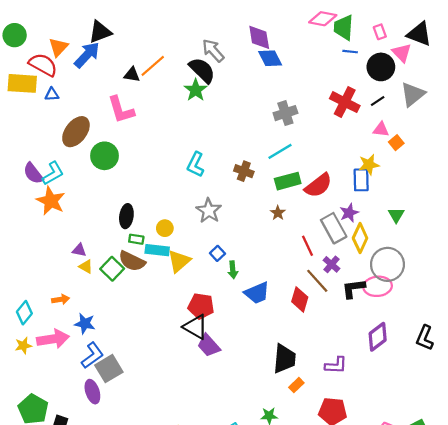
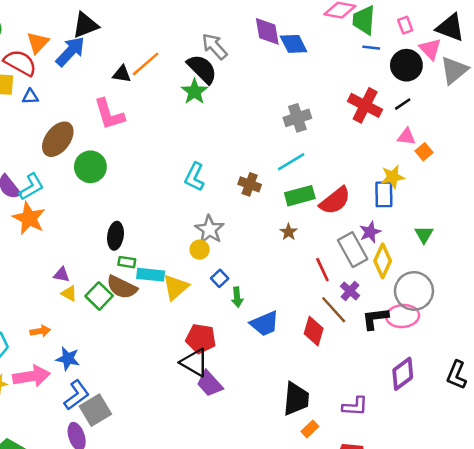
blue diamond: (270, 58) -> (294, 44), moved
gray triangle: (413, 94) -> (454, 70), moved
yellow circle: (165, 228) -> (200, 250), moved

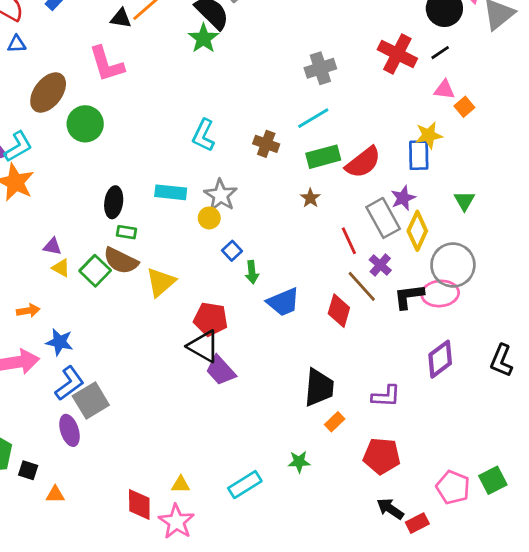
cyan rectangle: (151, 275) -> (171, 192), moved
yellow triangle: (176, 287) -> (161, 282), moved

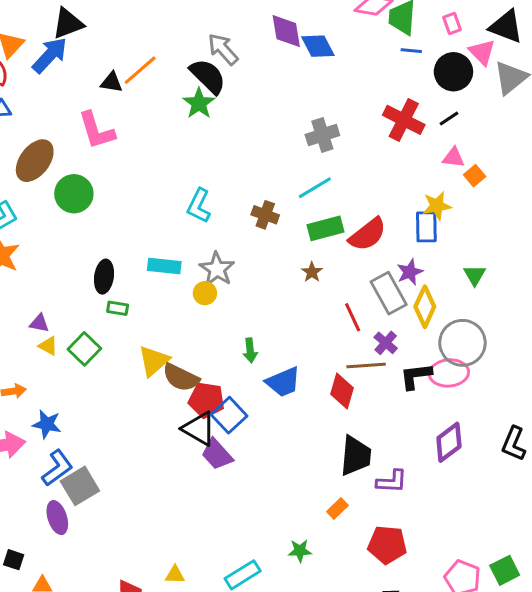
blue square: (232, 251) -> (229, 415), moved, size x1.6
brown semicircle: (121, 261) -> (181, 377), moved
brown line: (362, 286) -> (366, 365), turned -52
black trapezoid: (319, 388) -> (356, 456), moved

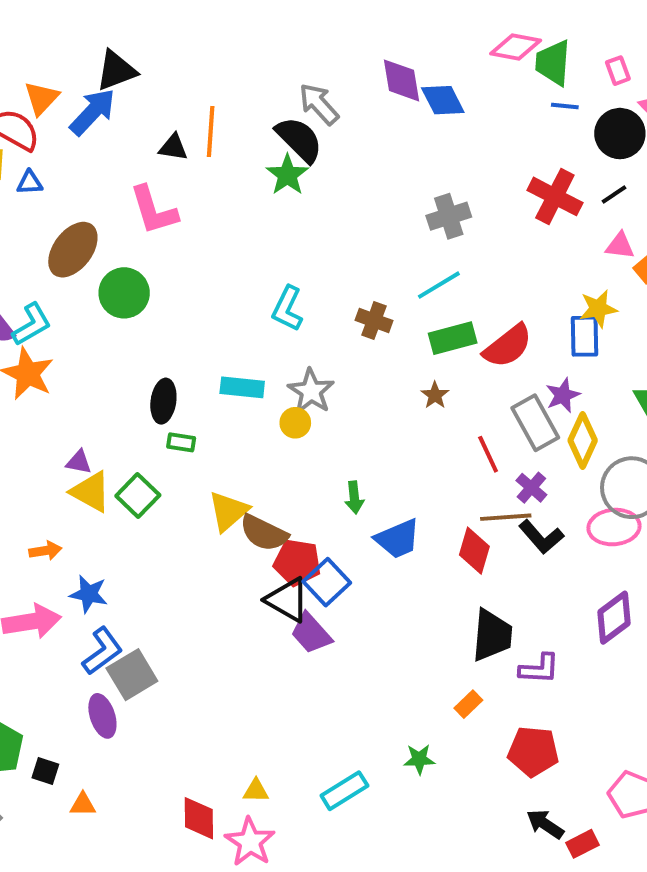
orange line: (140, 70) -> (211, 132), turned -45
yellow triangle: (48, 346) -> (91, 492), size x1.6
black L-shape: (416, 376) -> (541, 537), moved, turned -124

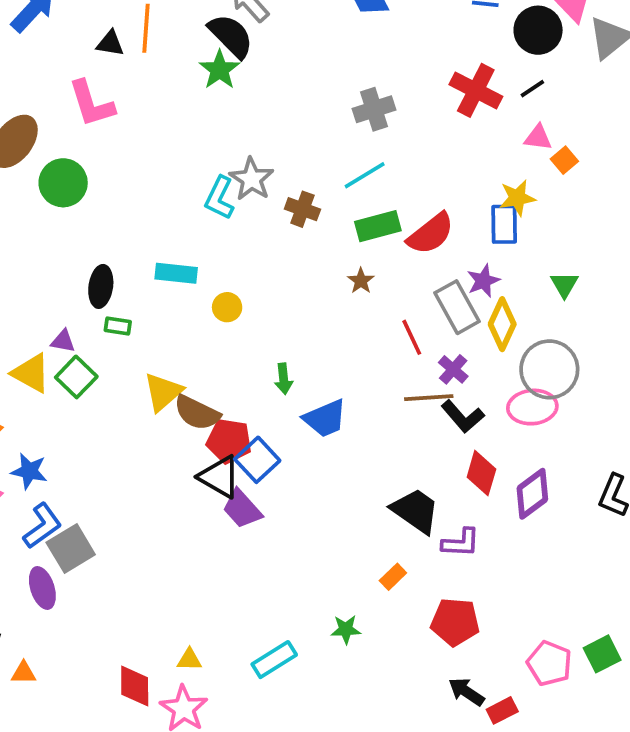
gray star: (311, 391) -> (252, 179), moved
purple triangle: (79, 462) -> (63, 341), moved
red diamond: (474, 551) -> (481, 473), moved
black trapezoid: (492, 635) -> (416, 511), turned -60

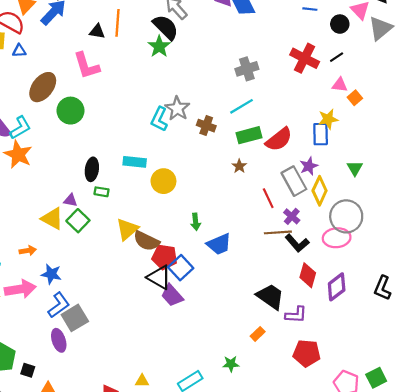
black circle: (538, 30) -> (340, 24), size x0.7
yellow circle: (227, 307) -> (163, 181), size x1.5
red pentagon: (455, 622) -> (307, 353), moved

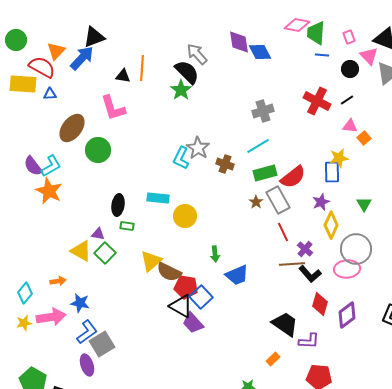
gray rectangle: (294, 181) -> (278, 200), moved

